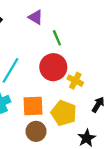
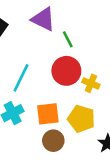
purple triangle: (36, 17) -> (43, 19), size x1.5

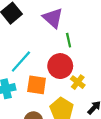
orange square: (48, 114) -> (37, 85), moved

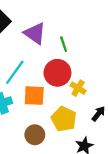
purple triangle: (53, 18) -> (35, 33), moved

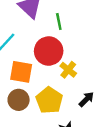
brown circle: (35, 135) -> (19, 100), moved

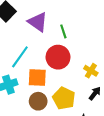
yellow cross: (68, 70) -> (91, 71), moved

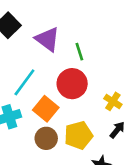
orange square: (37, 78) -> (46, 109), turned 36
yellow pentagon: (64, 98) -> (78, 135), turned 30

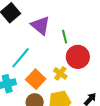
red circle: (72, 84) -> (78, 57), moved
yellow cross: (113, 101) -> (60, 73), moved

